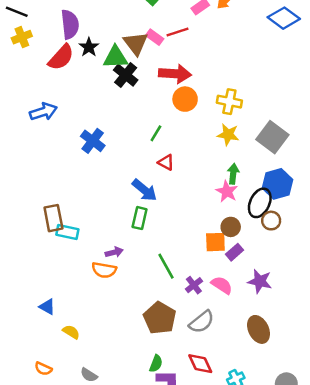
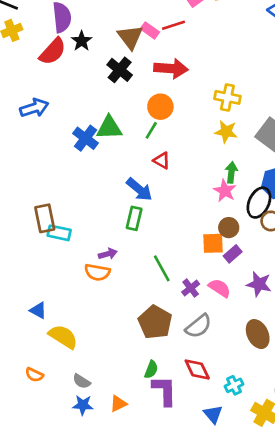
green triangle: (115, 57) -> (109, 128), moved
orange circle: (185, 99) -> (160, 107), moved
yellow semicircle: (71, 332) -> (63, 337), size x1.6

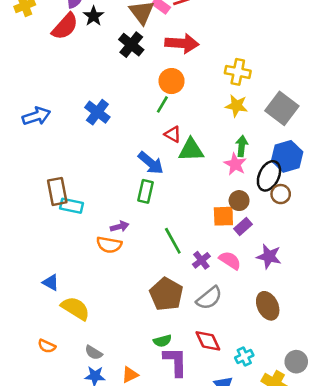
blue arrow: (34, 108) -> (36, 116), moved
green triangle: (109, 128) -> (191, 150), moved
green semicircle: (151, 370) -> (162, 341), turned 54

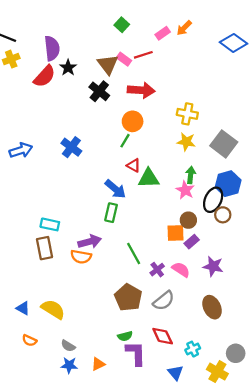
brown rectangle: (57, 191) -> (44, 248), moved
purple arrow: (120, 227) -> (90, 242), size x1.5
blue triangle: (51, 282) -> (23, 308), moved

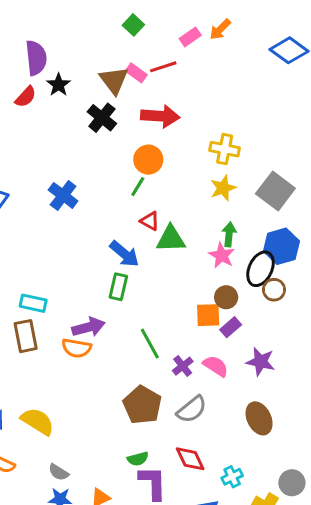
red semicircle: (44, 76) -> (26, 97), size x0.7
yellow star: (186, 142) -> (223, 188), turned -30

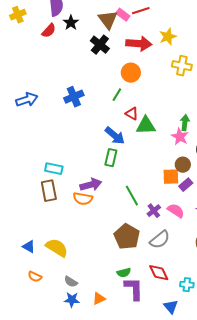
green line: (138, 187) -> (117, 95), moved
yellow star: (223, 188) -> (168, 37), moved
blue cross: (63, 195) -> (74, 97), turned 30
cyan cross: (232, 477) -> (187, 285), turned 32

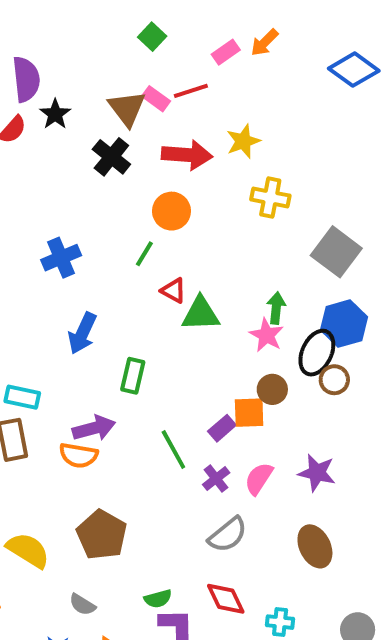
blue arrow: (115, 136) -> (82, 333), moved, turned 75
purple rectangle: (186, 185) -> (222, 428), moved
pink semicircle: (176, 211) -> (259, 479), turned -90
brown pentagon: (127, 237) -> (102, 535), moved
gray semicircle: (71, 282) -> (82, 605), moved

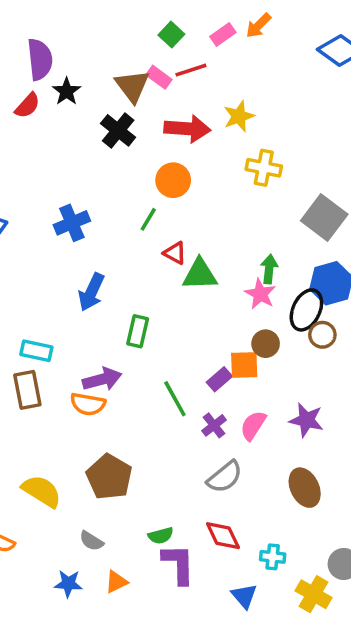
green square: (152, 37) -> (171, 35), moved

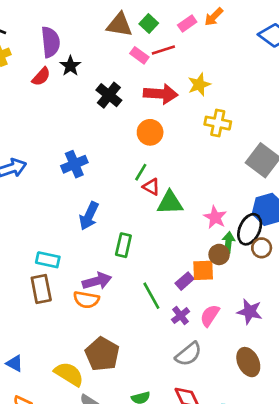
brown triangle: (132, 86) -> (119, 25), moved, turned -44
green line: (148, 219) -> (141, 172), moved
green arrow: (269, 269) -> (228, 243), moved
yellow semicircle: (42, 491) -> (69, 374), moved

